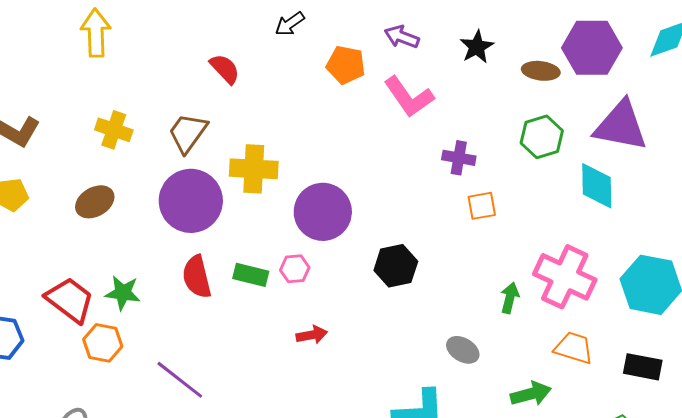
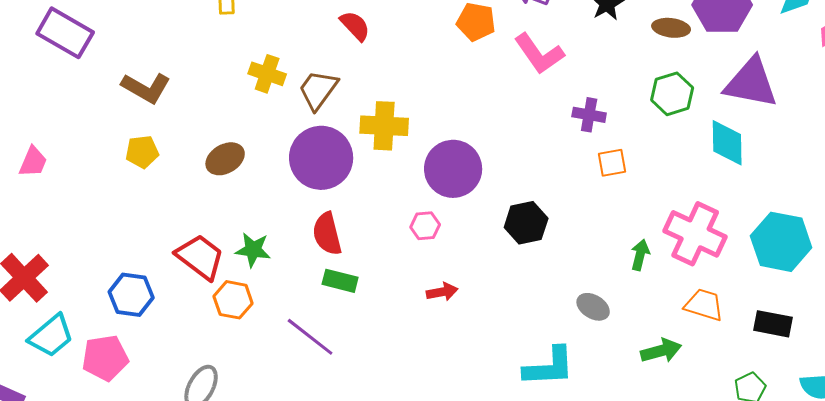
yellow cross: (114, 130) -> (267, 74), moved
green rectangle: (251, 275) -> (340, 281), moved

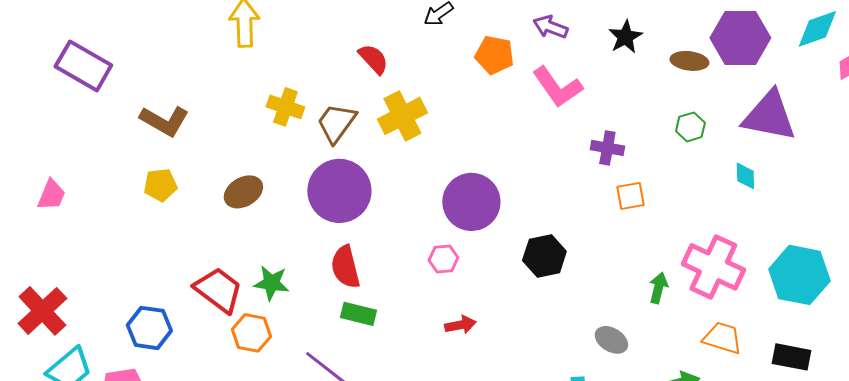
green hexagon: (672, 94) -> (690, 127), size x0.7
yellow cross: (384, 126) -> (402, 116), moved, turned -30
cyan diamond: (727, 143) -> (745, 176), size x0.6

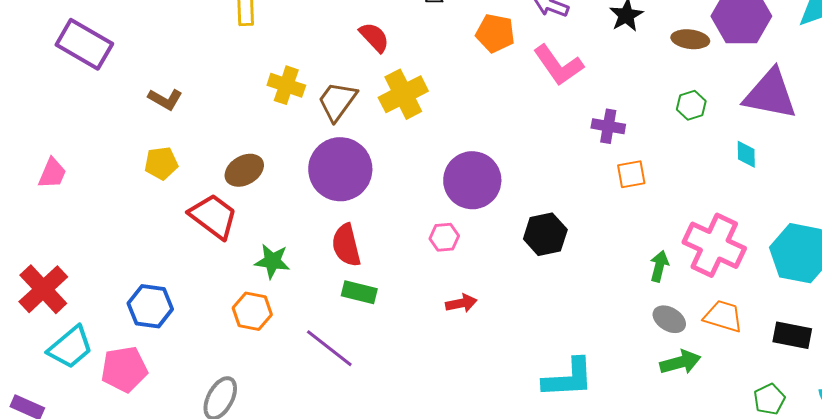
brown L-shape: (164, 121) -> (165, 99), size x0.7
red trapezoid: (218, 290) -> (213, 216), moved
gray ellipse: (611, 340) -> (669, 319), moved

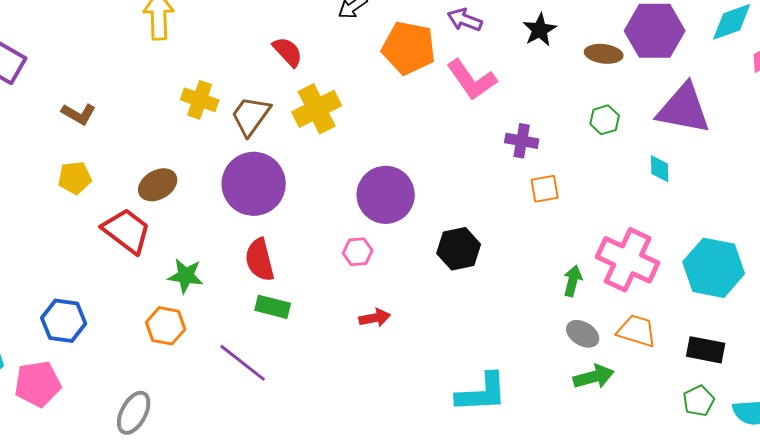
orange pentagon: (495, 33) -> (409, 48), size x1.4
green pentagon: (769, 399) -> (699, 401), moved

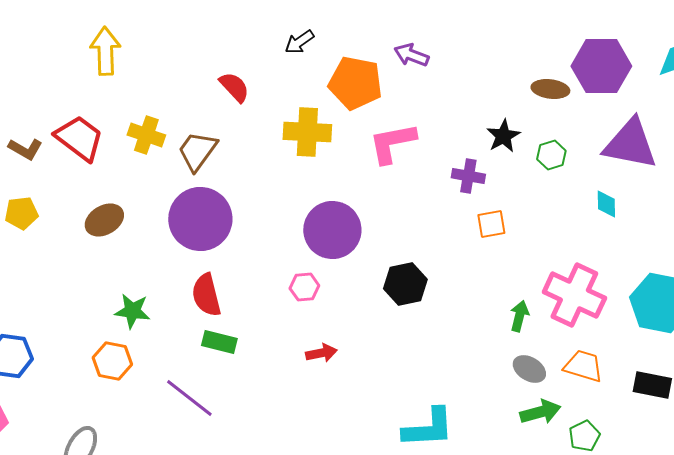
black star: (540, 30) -> (503, 136), moved
pink L-shape: (472, 80) -> (392, 143), moved, turned 114
yellow cross: (317, 109) -> (307, 132), moved, turned 30
red trapezoid: (127, 231) -> (79, 138), moved
green pentagon: (699, 401) -> (584, 436), moved

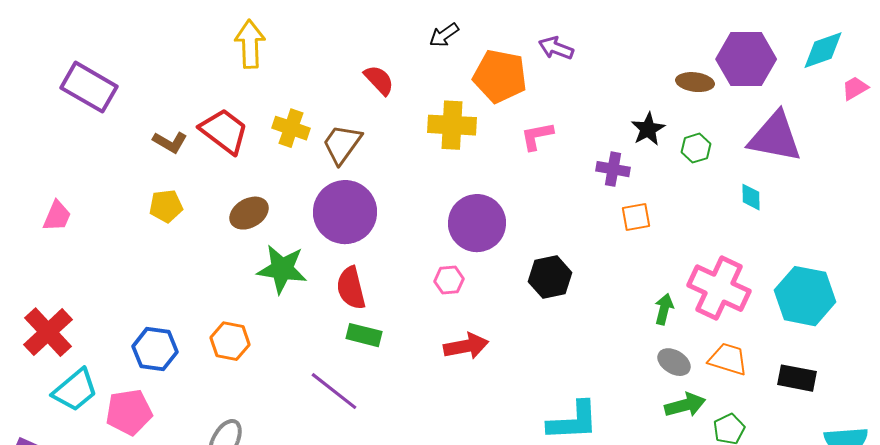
pink L-shape: (392, 143) -> (537, 136), size x0.7
green star: (132, 311) -> (282, 269), moved, size x1.4
red arrow: (321, 353) -> (466, 346), size x1.4
orange hexagon: (112, 361) -> (230, 341), moved

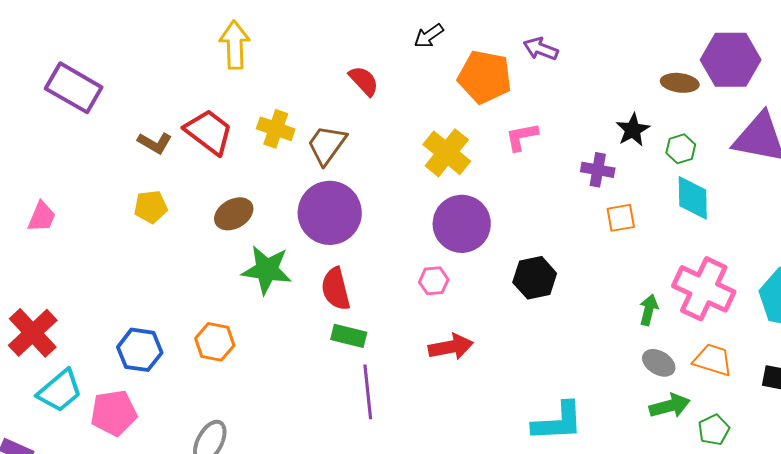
yellow cross: (452, 125) -> (447, 153), moved, turned 36
cyan diamond: (751, 197) -> (693, 198), moved, size x1.6
purple line: (334, 391) -> (368, 392), moved, turned 46

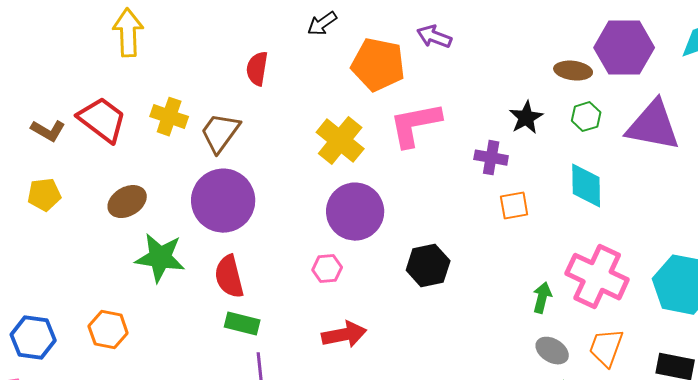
red semicircle: (364, 81) -> (257, 69), turned -128
pink L-shape: (522, 137) -> (415, 125), size x1.6
green hexagon: (681, 149) -> (586, 117), moved
orange trapezoid: (713, 360) -> (606, 348), turned -87

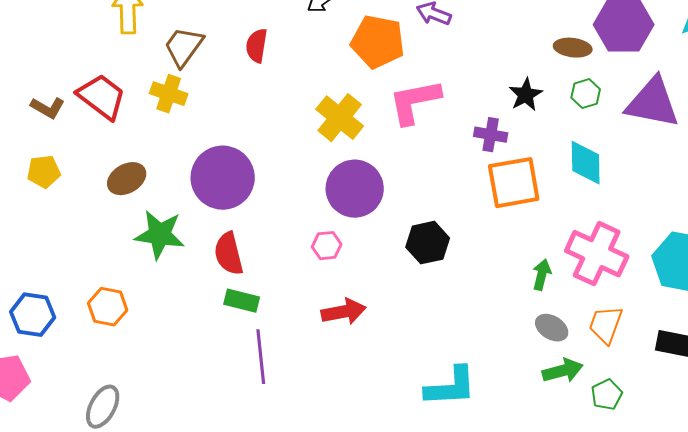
brown trapezoid: (220, 133) -> (184, 47), moved
orange square: (514, 206) -> (514, 183), size x1.8

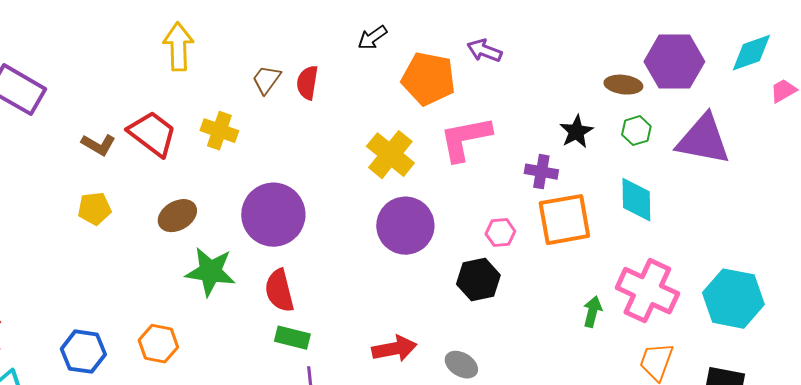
brown trapezoid: (184, 47) -> (266, 80), moved, size x0.7
pink hexagon: (327, 246) -> (500, 233), moved
gray ellipse: (552, 328) -> (461, 365), moved

